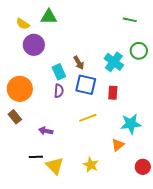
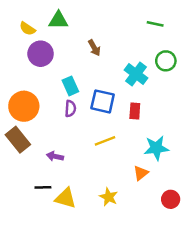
brown arrow: (79, 63) -> (94, 48), moved
brown rectangle: (15, 117) -> (18, 140), size x1.5
yellow triangle: (55, 166) -> (66, 198), turned -30

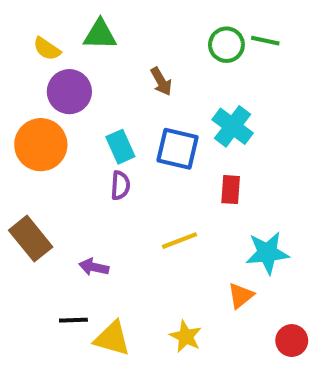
green circle: (166, 61) -> (226, 45), moved
blue square: (103, 101) -> (177, 149), moved
orange circle: (24, 106) -> (41, 145), moved

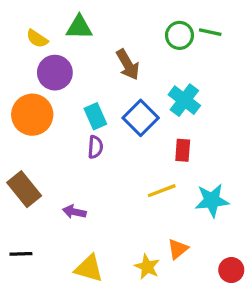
brown arrow: (161, 81) -> (128, 65), size x1.4
blue square: (177, 149) -> (141, 118), turned 32
yellow line: (180, 241) -> (162, 191), moved
orange triangle: (241, 296) -> (178, 249), moved
black line: (73, 320) -> (21, 254), moved

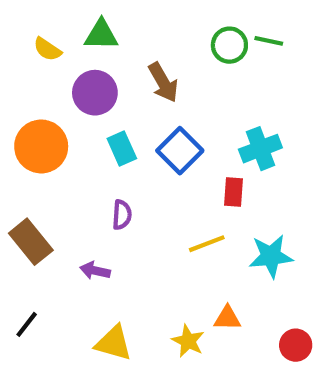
purple circle: (55, 73) -> (95, 93), moved
cyan cross: (184, 100) -> (260, 149), moved, turned 32
purple semicircle: (95, 147) -> (122, 215), moved
orange triangle: (178, 249) -> (227, 318), turned 40
black line: (21, 254) -> (27, 324), turned -50

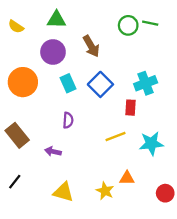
yellow semicircle: (47, 49) -> (16, 27), moved

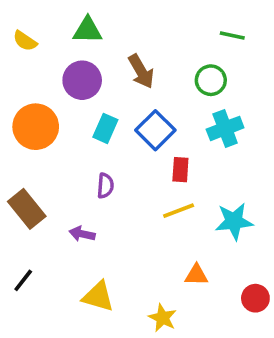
green circle: (128, 25) -> (211, 80), moved
cyan rectangle: (68, 83) -> (105, 128), turned 48
red rectangle: (130, 108) -> (180, 170), moved
yellow star: (105, 191) -> (163, 318), moved

